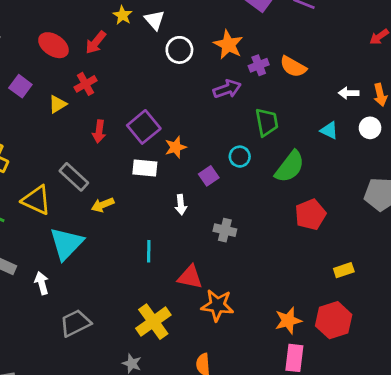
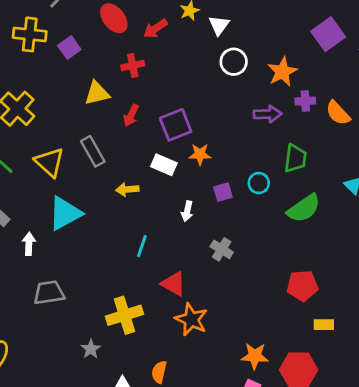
yellow triangle: (58, 104) -> (97, 93), moved, size x1.4
yellow arrow: (103, 205) -> (127, 189), moved
red pentagon: (310, 214) -> (302, 286), moved

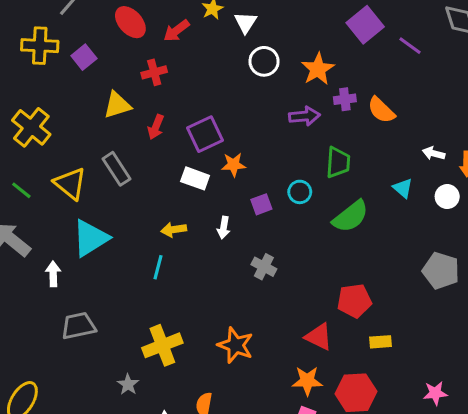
yellow arrow: (127, 189) -> (174, 230), moved
cyan line: (142, 246) -> (158, 267), moved
red triangle: (174, 284) -> (319, 337), moved

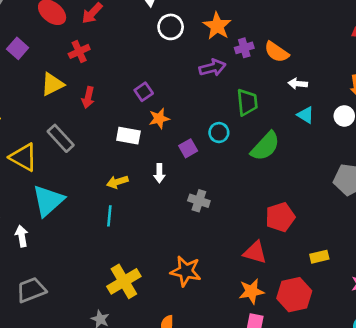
purple square: (205, 134) -> (144, 92), moved, size x0.6
white arrow: (434, 153) -> (298, 84), moved
gray trapezoid: (78, 326) -> (31, 290), moved
yellow rectangle: (380, 342) -> (319, 257), moved

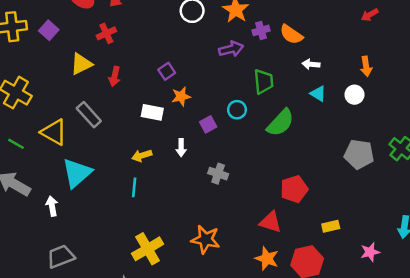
orange star: (251, 291) -> (267, 259), turned 30

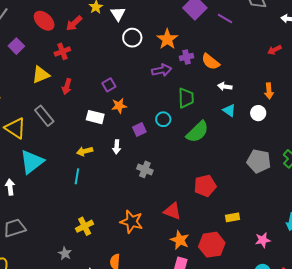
red triangle: (270, 222) -> (172, 211), moved
yellow cross: (148, 249) -> (85, 226), size x0.7

